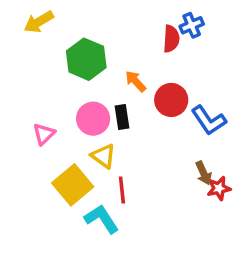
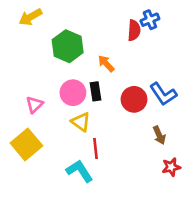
red circle: (171, 100) -> (134, 99), moved
yellow square: (73, 185) -> (26, 144), moved
red star: (219, 188) -> (171, 167), moved

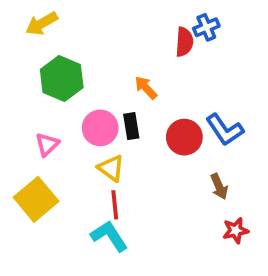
green hexagon: (68, 46) -> (62, 79), moved
red line: (96, 148) -> (115, 205), moved

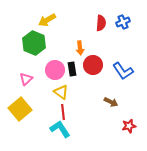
yellow arrow: (42, 24) -> (47, 20), moved
blue cross: (206, 27) -> (123, 22), moved
orange arrow: (146, 88) -> (80, 48), turned -144
red circle: (184, 137) -> (93, 65), moved
brown arrow: (219, 187) -> (111, 102), moved, turned -40

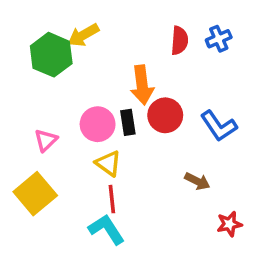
green hexagon: (34, 43) -> (51, 55), moved
orange arrow: (80, 48) -> (142, 85), size x1.5

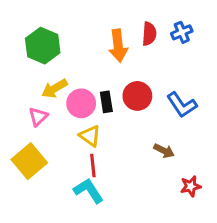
yellow arrow: (83, 35) -> (54, 89), moved
orange arrow: (142, 85) -> (118, 46), moved

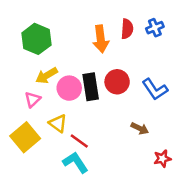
black rectangle: (106, 102) -> (91, 87), size x1.5
yellow triangle: (90, 136) -> (58, 123), moved
red line: (93, 166) -> (79, 141), turned -48

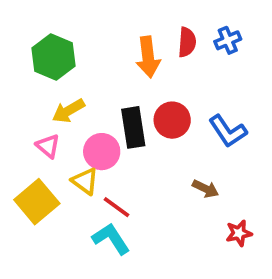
pink circle: (69, 88) -> (102, 152), moved
pink triangle: (33, 99) -> (48, 146), turned -36

